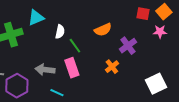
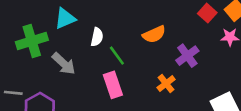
red square: (143, 14) -> (207, 13), turned 32
gray arrow: (45, 70) -> (64, 64), moved, turned -144

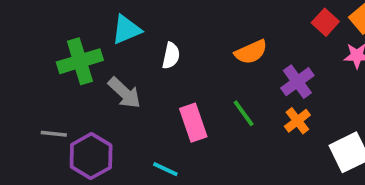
green line: (117, 56) -> (244, 113), moved
orange cross: (166, 84) -> (297, 121), moved

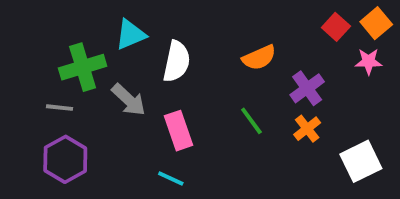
white semicircle: (171, 56) -> (177, 61), size x1.5
pink rectangle: (193, 123) -> (179, 131), moved
gray line: (54, 134) -> (60, 108), moved
purple hexagon: (91, 156) -> (65, 159), moved

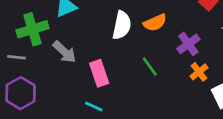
white semicircle: (177, 61) -> (122, 25), moved
orange cross: (307, 129) -> (199, 72), moved

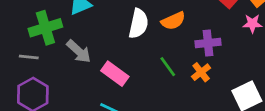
purple cross: (188, 44) -> (208, 43), turned 30
orange cross: (199, 72) -> (201, 72), moved
pink rectangle: (99, 73) -> (115, 74), turned -35

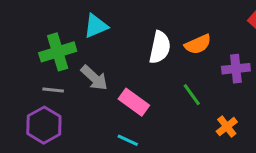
gray line: (29, 57) -> (53, 90), moved
orange cross: (201, 72) -> (227, 127), moved

